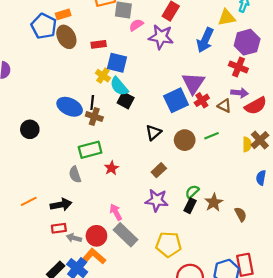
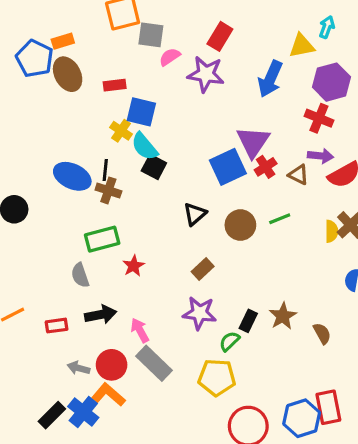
green semicircle: (192, 192) -> (229, 341), moved
black arrow: (61, 205) -> (101, 315), moved
red rectangle: (59, 228) -> (57, 326), moved

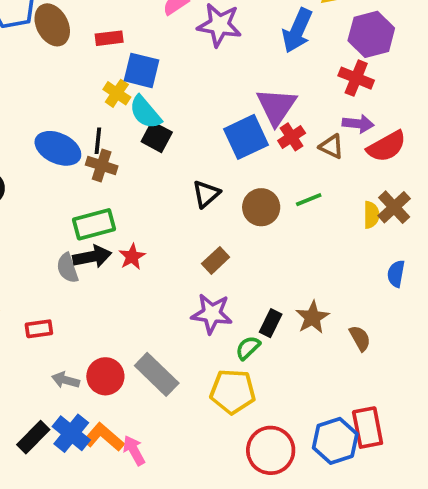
black arrow: (101, 315) -> (92, 257), moved
pink arrow: (140, 330) -> (134, 450), moved
orange L-shape: (108, 395) -> (104, 437), moved

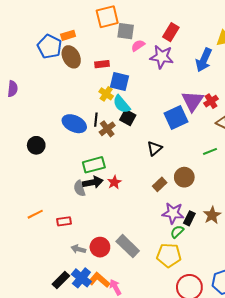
red cross: (292, 137) -> (211, 101), moved
brown cross: (102, 165) -> (107, 129), moved, turned 35
brown circle: (261, 207) -> (184, 177), moved
purple star: (212, 314) -> (173, 213), moved

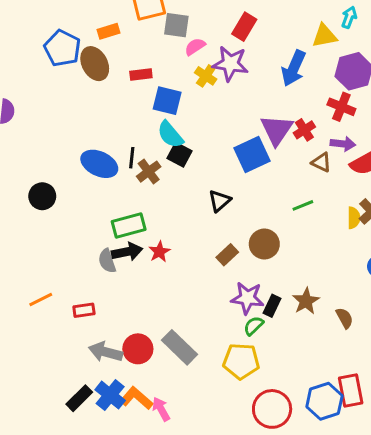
orange rectangle: (68, 35) -> (109, 31), moved
yellow cross: (106, 94) -> (206, 76), moved
gray arrow: (78, 249) -> (105, 352), size x1.5

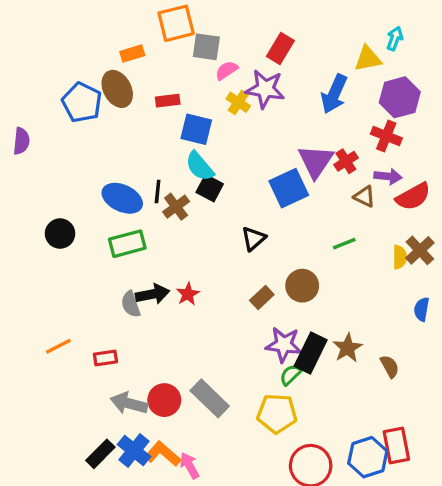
blue pentagon: (62, 48) -> (82, 102), moved
green rectangle: (129, 226) -> (127, 244), moved
black rectangle: (272, 306) -> (311, 353), size x1.6

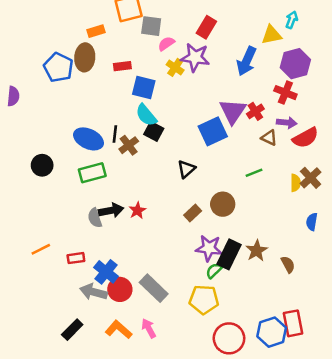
brown ellipse: (117, 89) -> (85, 57), turned 32
blue cross: (134, 451) -> (106, 272), moved
pink arrow: (190, 466) -> (149, 328), moved

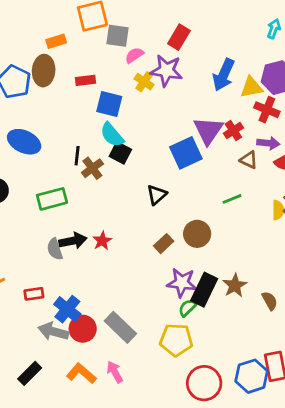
yellow triangle: (272, 35) -> (252, 87), moved
blue ellipse: (89, 139) -> (24, 142), moved

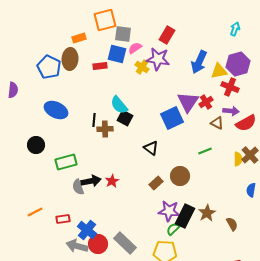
blue square: (109, 104) -> (117, 54), moved
brown cross: (92, 168) -> (105, 129), turned 35
black triangle: (157, 195) -> (151, 148), turned -42
green rectangle: (52, 199) -> (66, 162), moved

